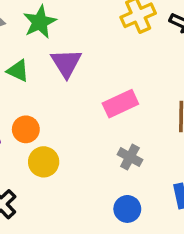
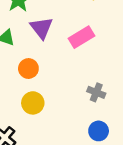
pink rectangle: (120, 104) -> (82, 37), moved
orange circle: (26, 129) -> (28, 69), moved

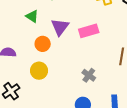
purple triangle: (41, 28) -> (60, 27), moved

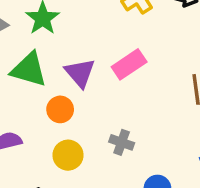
green triangle: (32, 16) -> (29, 70), size x1.6
gray cross: (89, 75) -> (122, 142), moved

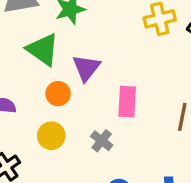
pink rectangle: (129, 64) -> (127, 102), moved, turned -72

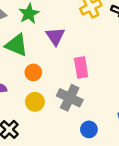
purple triangle: (86, 68) -> (55, 36), moved
gray cross: (102, 141) -> (70, 98), size x1.6

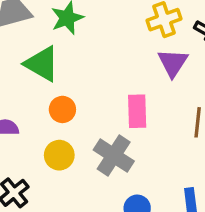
purple triangle: (55, 36) -> (173, 63), moved

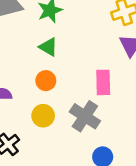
green triangle: (42, 64) -> (48, 47), moved, size x0.7

